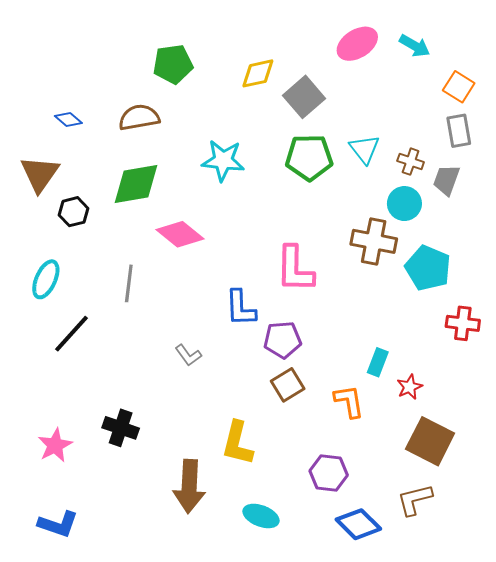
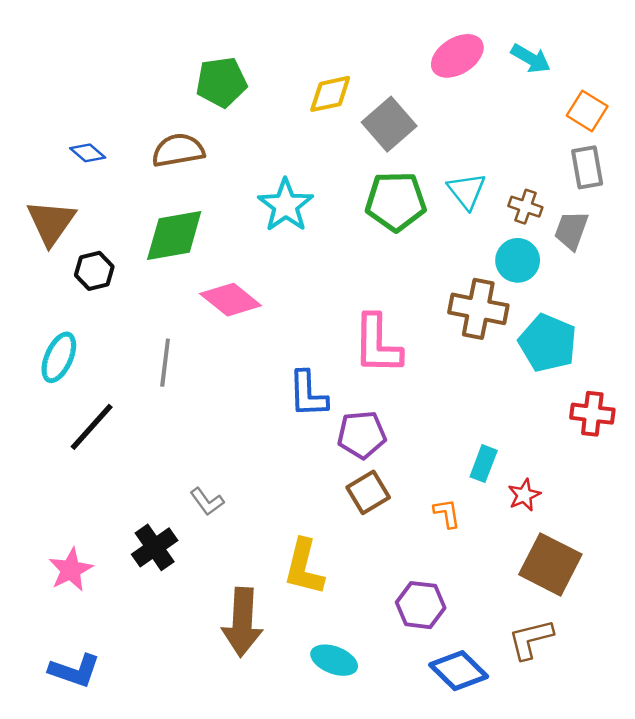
cyan star: (223, 160) -> (286, 205), turned 30
gray L-shape: (188, 355) -> (207, 502), moved
orange L-shape: (349, 401) -> (447, 513), size x0.7
black cross: (121, 428) -> (155, 547), turned 36

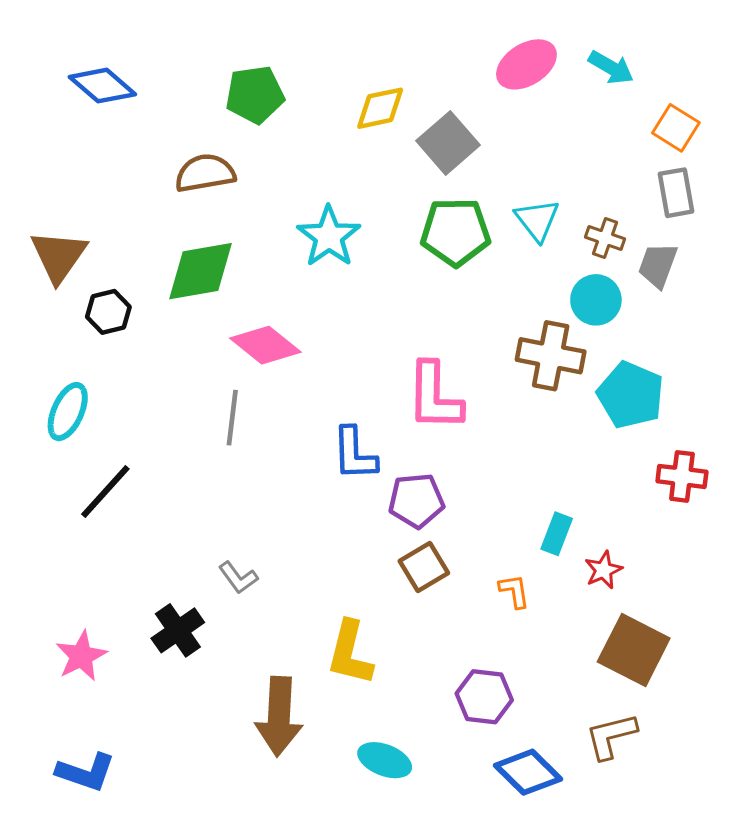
blue diamond: (88, 153) -> (102, 86), moved, size x1.6
gray line: (165, 363) -> (232, 418), moved

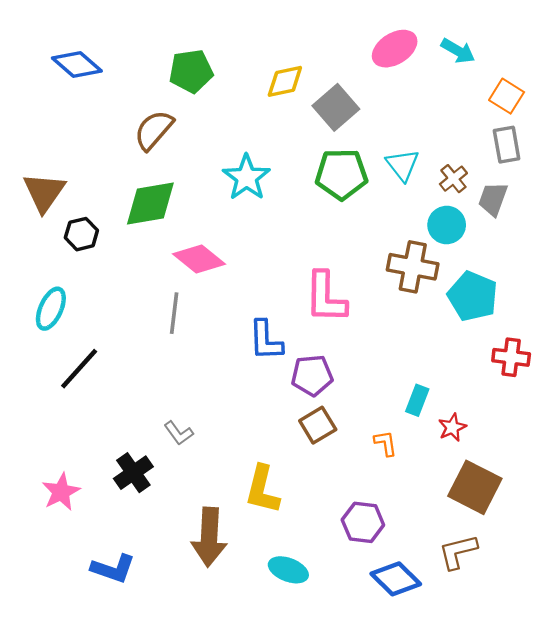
brown semicircle: (205, 173) -> (154, 130), turned -39
brown cross: (605, 238) -> (453, 179), turned 32
blue L-shape: (86, 772) -> (113, 569), moved

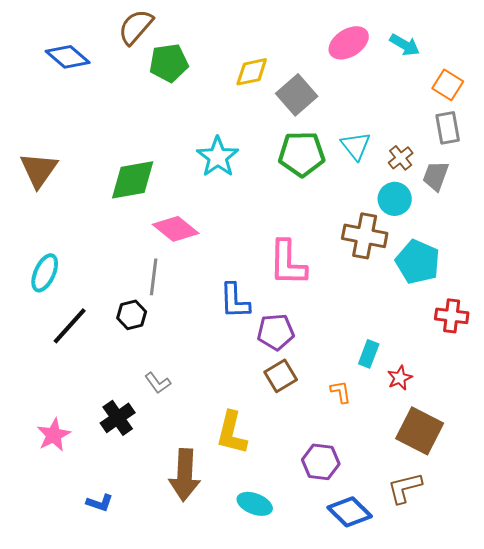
brown semicircle: (154, 130) -> (136, 27), moved
black hexagon: (81, 234) -> (132, 315), moved
blue L-shape: (113, 569) -> (100, 503), size x0.7

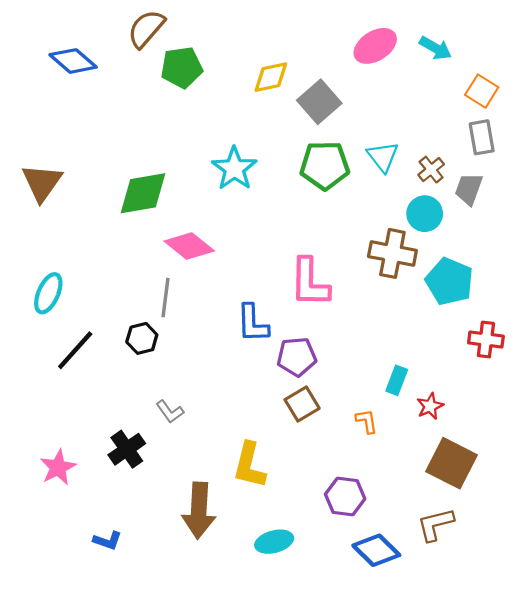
cyan ellipse: (255, 504) -> (274, 542), turned -36

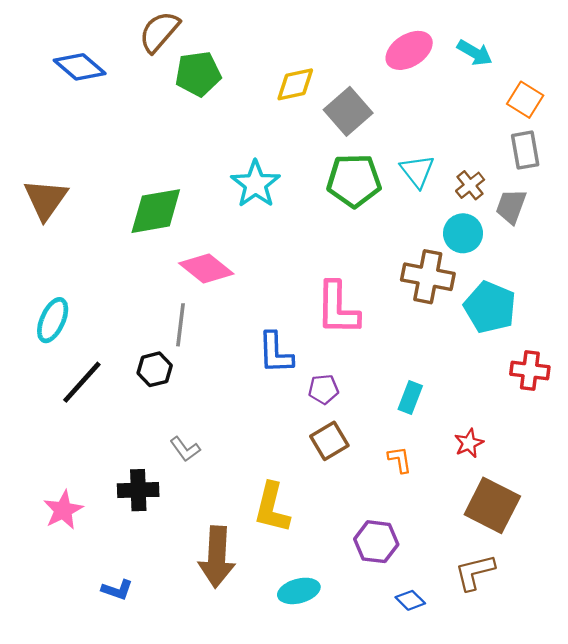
purple pentagon: (297, 357) -> (323, 389), size x0.7
cyan rectangle: (397, 380) -> (410, 397), moved
black cross: (127, 449) -> (138, 490), turned 33
blue diamond: (376, 550) -> (410, 600), size x0.6

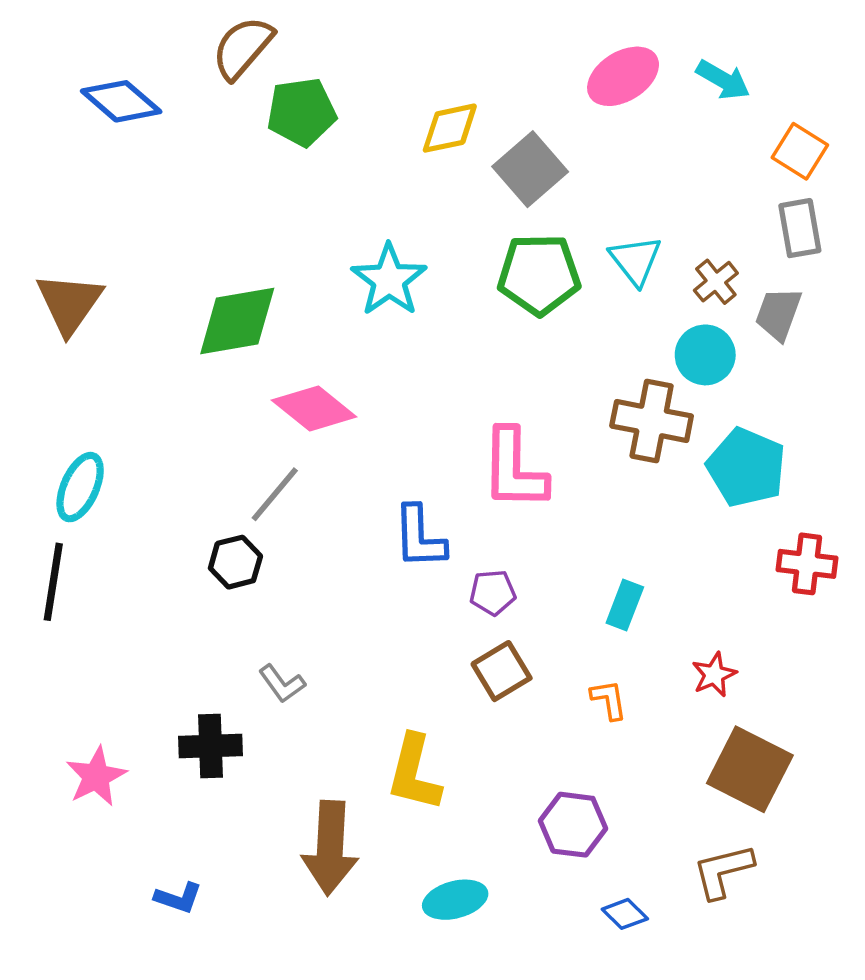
gray line: (180, 325) -> (275, 494), turned 33
black line: (82, 382) -> (53, 582), moved, turned -33

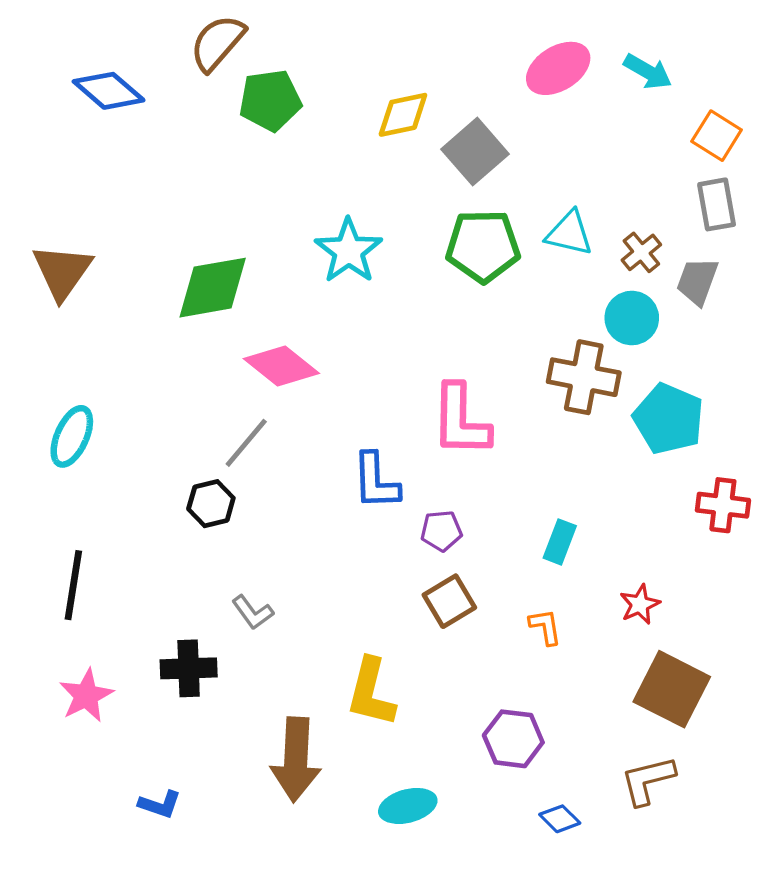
cyan triangle: (636, 260) -> (569, 233), turned -39
black line: (53, 582) -> (73, 585), moved

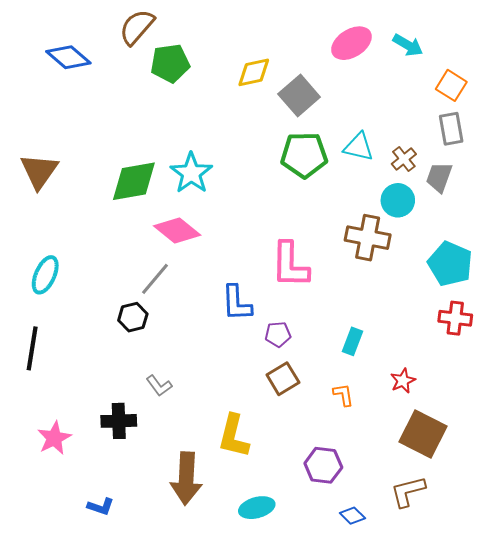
cyan star: (349, 251) -> (191, 173), moved
cyan pentagon: (669, 419) -> (450, 264), moved
black line: (73, 585) -> (32, 348), moved

